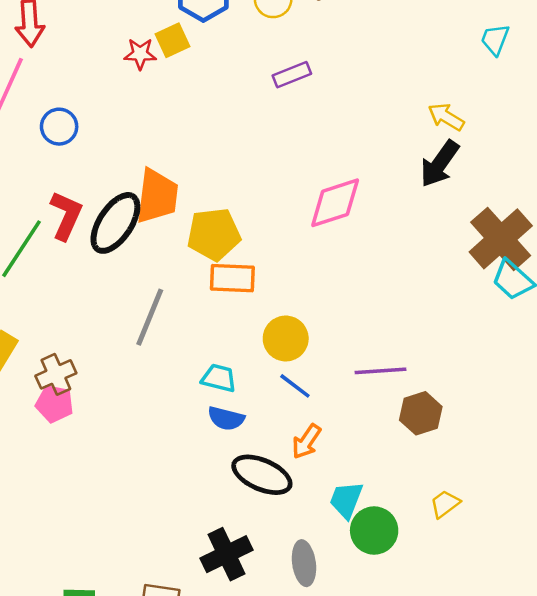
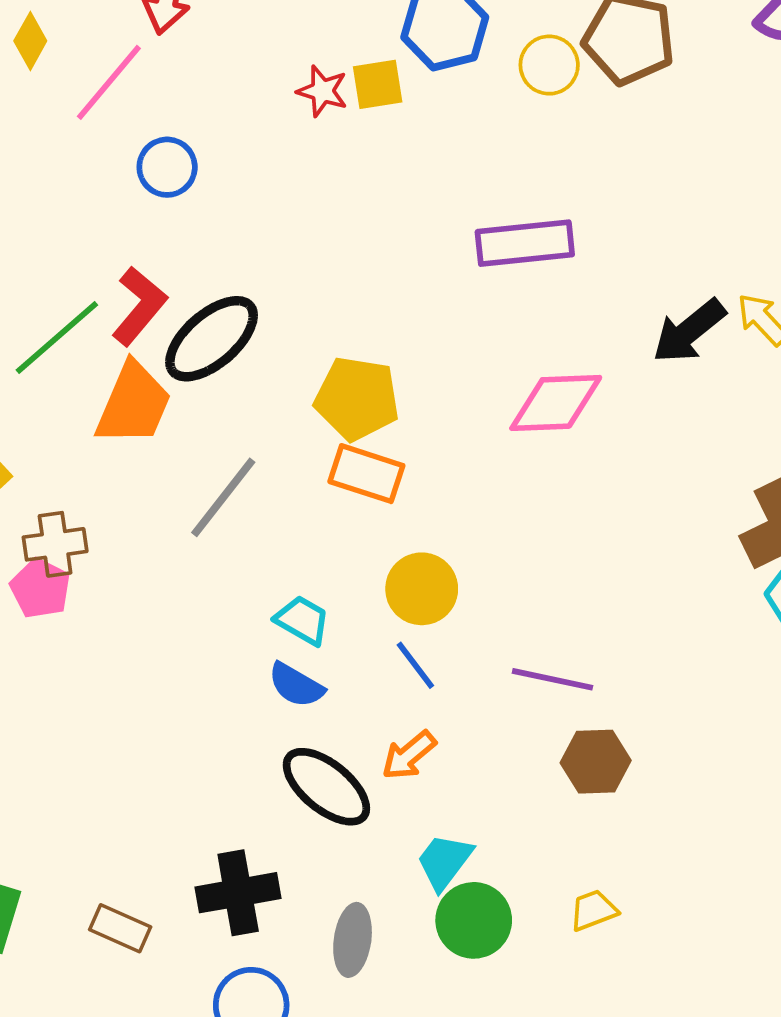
purple rectangle: (292, 75) -> (525, 243), moved, size x1.6
black arrow: (440, 164) -> (689, 331), moved
orange trapezoid: (157, 196) -> (133, 404), moved

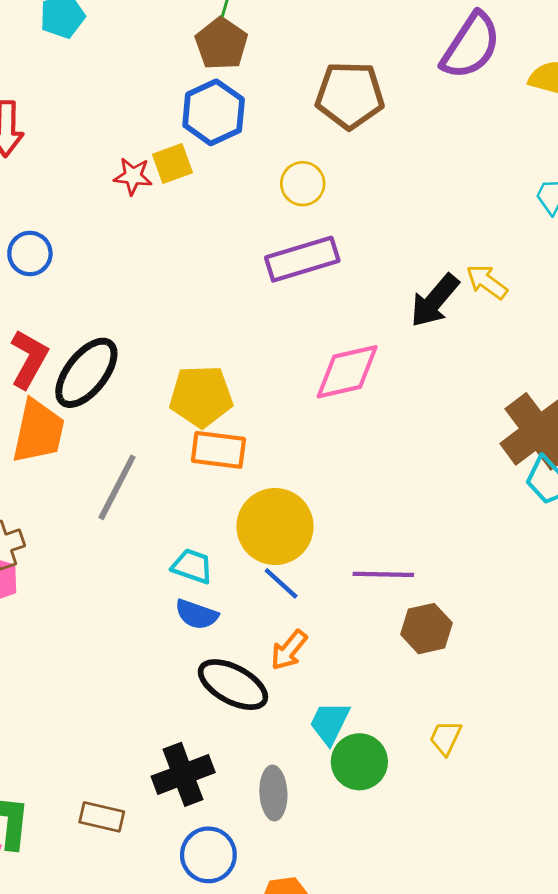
yellow circle: (549, 65) -> (303, 184), moved
yellow circle: (422, 589) -> (275, 526), size x1.4
yellow trapezoid: (593, 910) -> (446, 738), turned -33

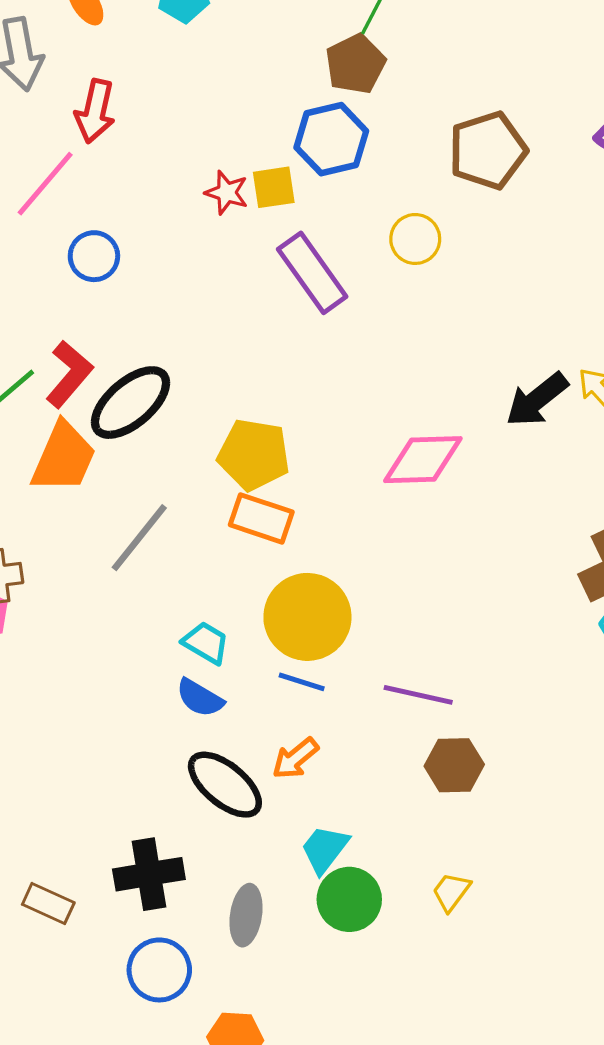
brown pentagon: (350, 95) -> (488, 150), turned -30
purple rectangle: (302, 259) -> (312, 273), moved, turned 60
blue line: (281, 583) -> (302, 682), turned -36

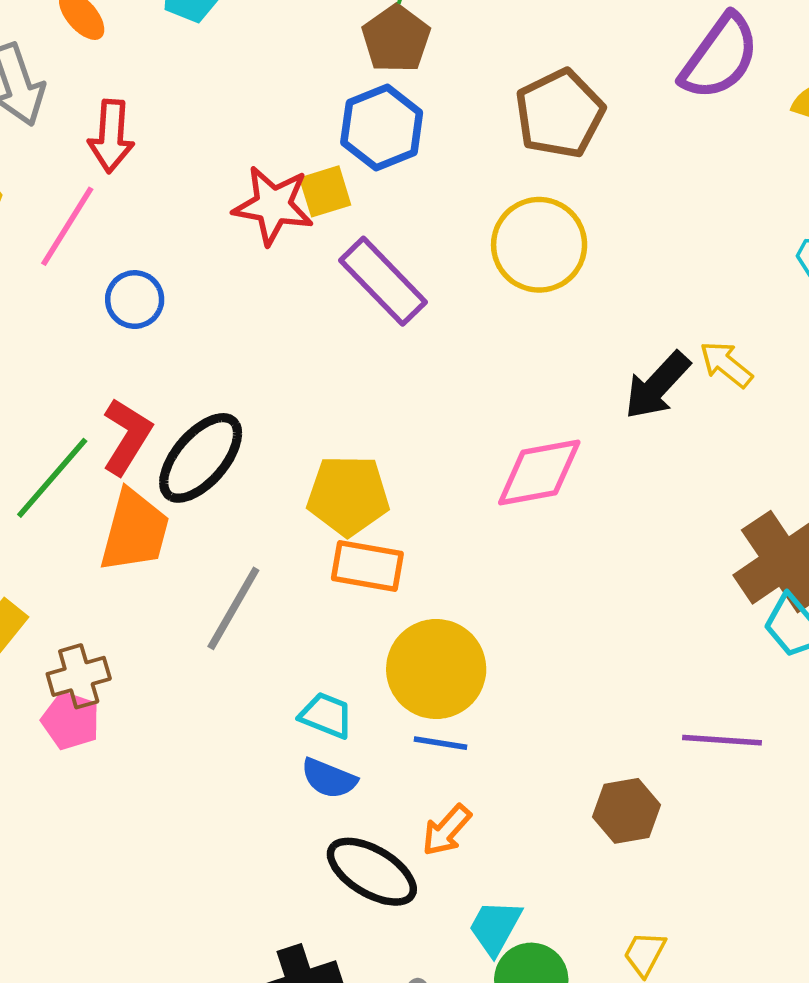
red star: (227, 193) -> (273, 205), size x1.6
yellow circle: (415, 239) -> (539, 245), moved, size x1.6
purple line: (418, 695) -> (722, 740), moved

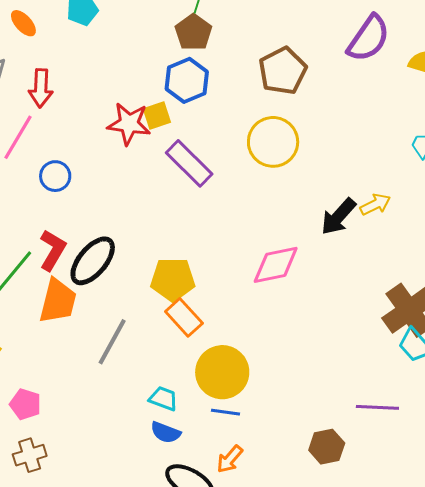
yellow arrow: (726, 364) -> (375, 204), turned 116
orange rectangle: (367, 566) -> (184, 317), turned 39
brown cross: (79, 676) -> (30, 455), moved

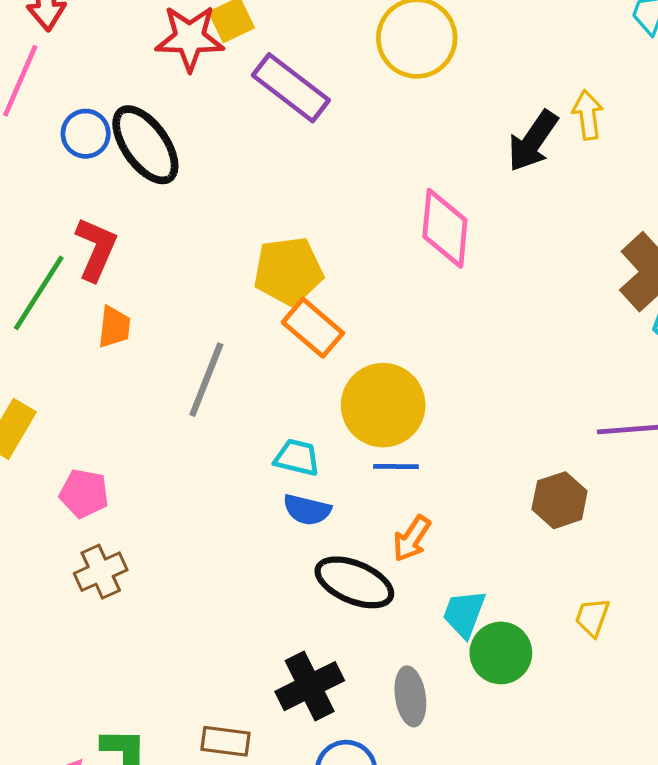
yellow arrow: (375, 204) -> (588, 115), turned -64
black ellipse: (93, 261) -> (145, 145), moved, turned -68
pink diamond: (276, 265) -> (445, 228), turned -66
orange trapezoid: (58, 301) -> (114, 327), size x0.6

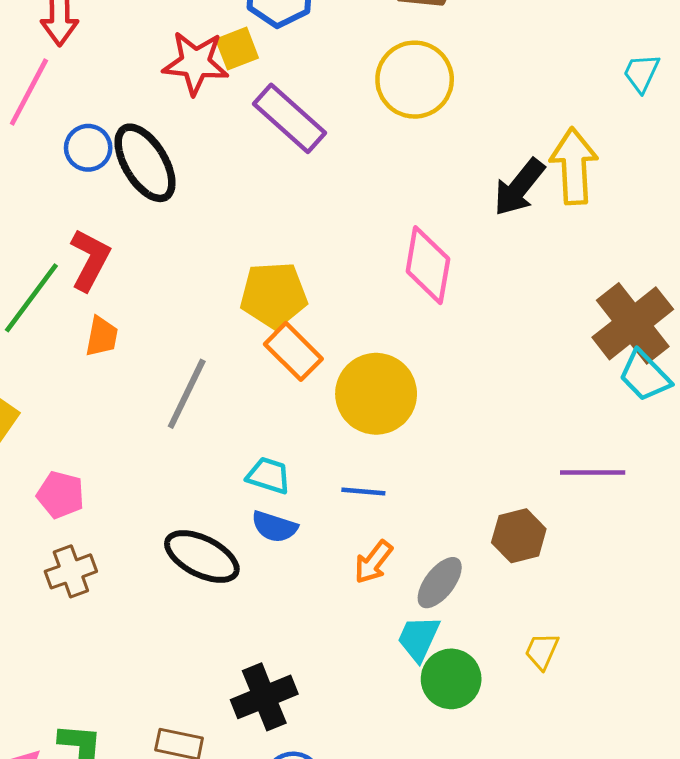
yellow arrow: (588, 115) -> (574, 166), size x1.6
yellow circle: (383, 405) -> (376, 394), moved
black ellipse: (354, 582) -> (202, 557), moved
gray ellipse: (410, 696) -> (440, 583), moved, turned 42

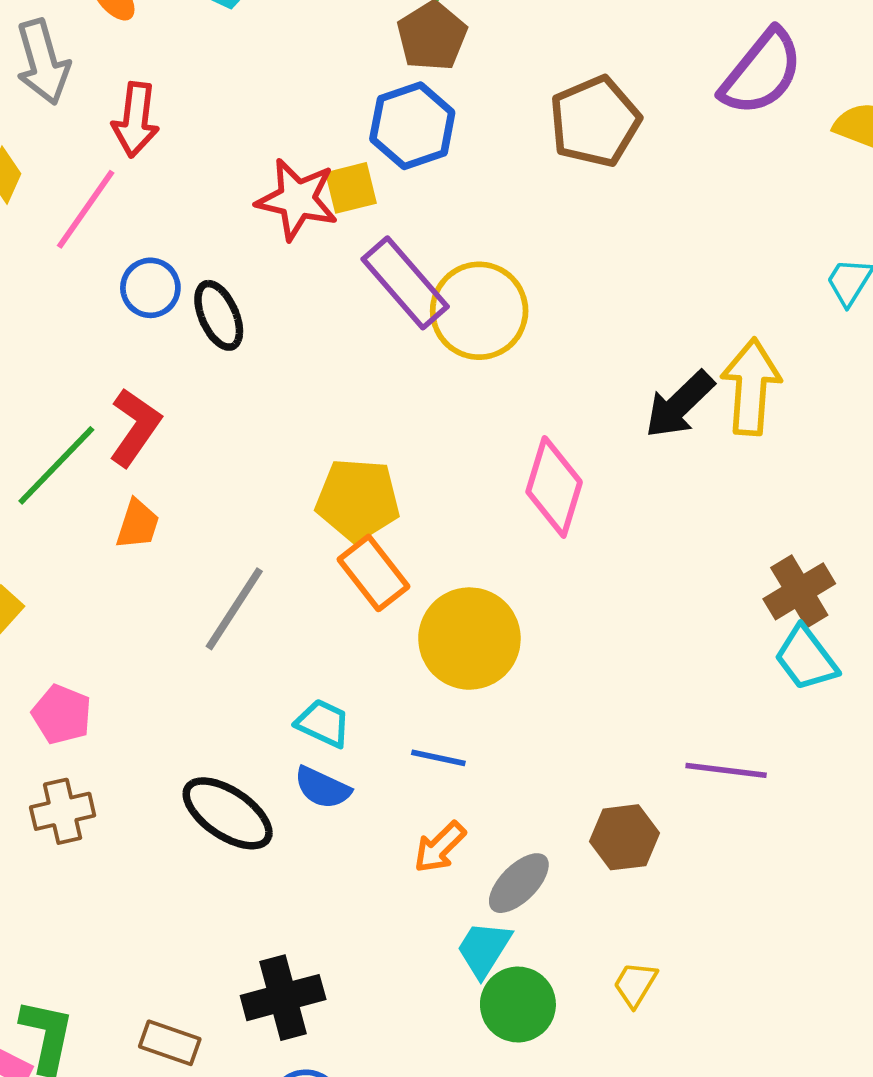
yellow circle: (415, 80) -> (479, 311), moved
black ellipse: (145, 163) -> (219, 315), size x0.7
brown cross: (633, 323) -> (799, 591), size x0.7

